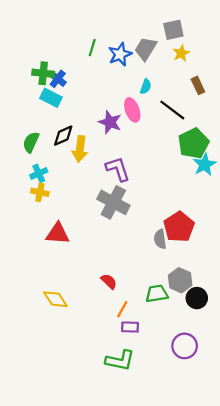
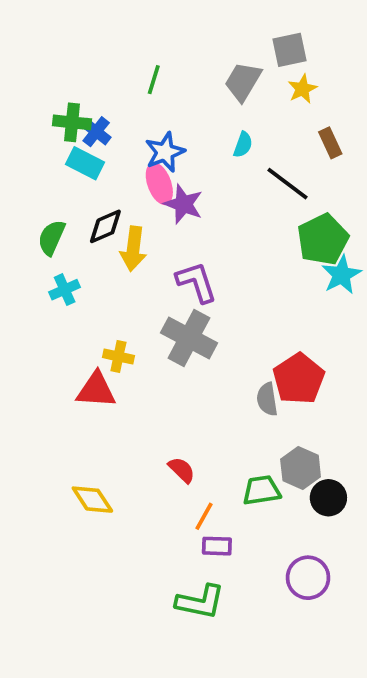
blue star: (120, 54) -> (165, 152), moved
pink ellipse: (132, 110) -> (159, 184), moved
yellow cross: (40, 192) -> (118, 357), moved

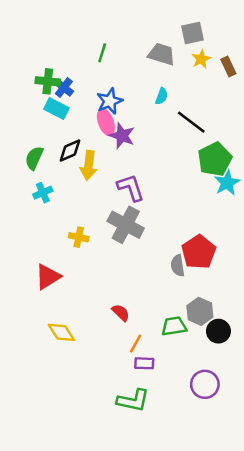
gray trapezoid: (243, 81) -> (162, 54), turned 76
brown rectangle: (330, 143) -> (228, 66), moved
red triangle: (96, 390) -> (48, 277), moved, turned -36

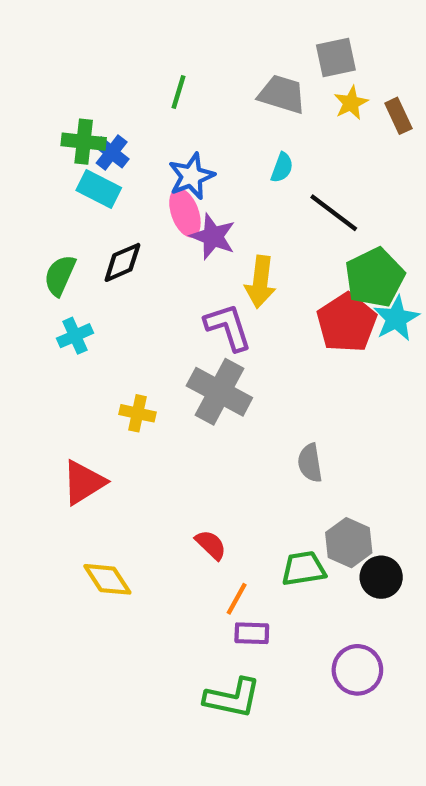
yellow arrow: (89, 165) -> (260, 282), moved
red pentagon: (199, 252) -> (347, 323), moved

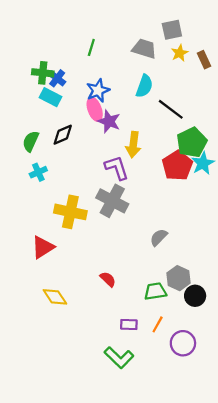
cyan semicircle: (282, 168) -> (144, 86), size x1.5
yellow cross: (138, 413) -> (70, 212), size x1.8
gray semicircle: (310, 463) -> (159, 237), turned 54
orange line: (237, 599) -> (158, 324), moved
green L-shape: (232, 698) -> (119, 358), turned 32

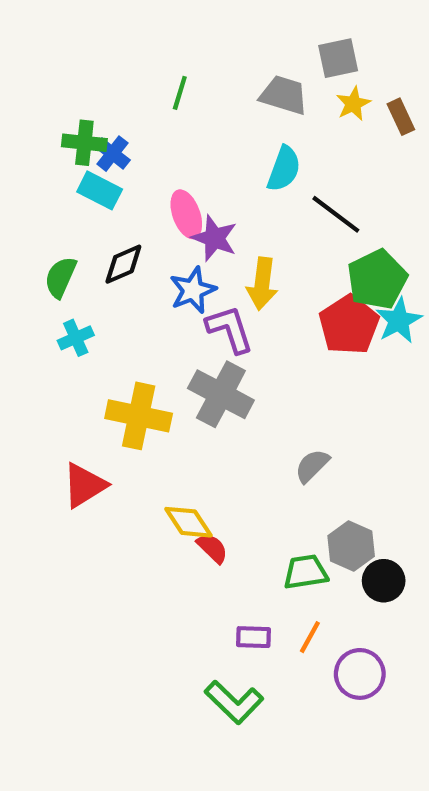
blue star: (98, 90) -> (193, 290), moved
yellow diamond: (55, 297) -> (188, 522), moved

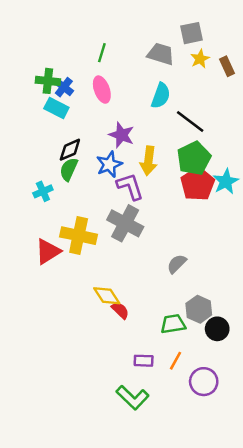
pink ellipse: (186, 214) -> (102, 90), moved
green semicircle: (61, 277) -> (69, 169), moved
green pentagon: (377, 279) -> (194, 158), moved
red triangle: (84, 485) -> (48, 252), moved

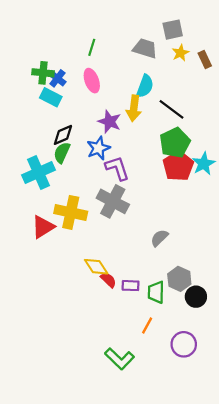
yellow arrow: (148, 161) -> (134, 108), moved
cyan cross: (43, 191) -> (39, 173), size x1.8
green trapezoid: (173, 324) -> (156, 292), turned -80
purple rectangle: (144, 361) -> (131, 286), moved
orange line: (175, 361) -> (147, 325), moved

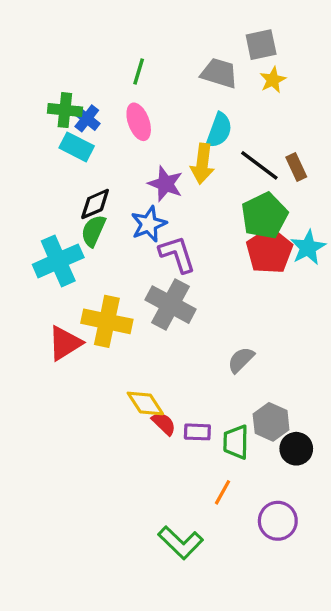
brown rectangle: (205, 60) -> (296, 167), moved

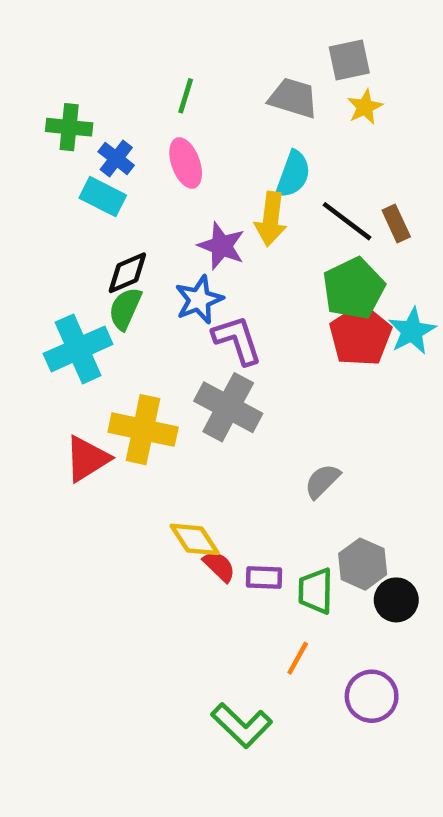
green cross: (65, 110) -> (69, 127), moved

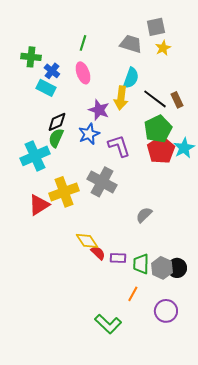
purple L-shape: (237, 340) -> (119, 146), moved
yellow cross: (143, 430) -> (64, 192), turned -32
gray hexagon: (363, 564) -> (162, 268), moved

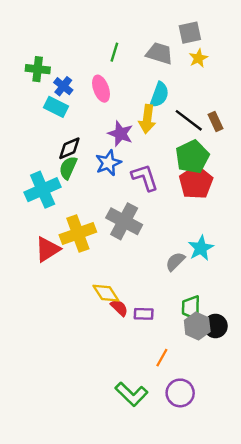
green line: (83, 43) -> (114, 52), moved
cyan star: (184, 148) -> (201, 248), moved
green trapezoid: (141, 264) -> (191, 308), moved
purple circle: (166, 311) -> (180, 393), moved

